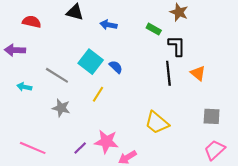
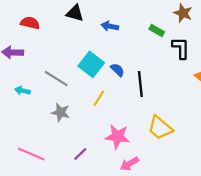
black line: (168, 73) -> (140, 84), moved
pink star: (106, 142) -> (117, 136), moved

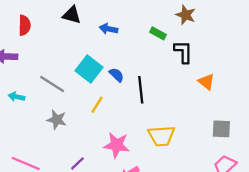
red semicircle: (30, 23) -> (24, 25), turned 78
yellow trapezoid: (160, 128) -> (161, 136), turned -44

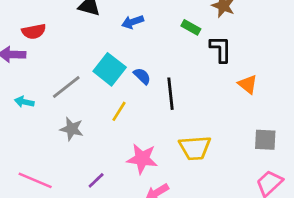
red semicircle: (24, 25) -> (34, 31), moved, turned 78
blue arrow: (109, 29) -> (133, 22), turned -30
gray line: (52, 84) -> (66, 87), turned -70

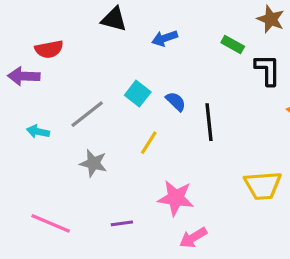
cyan square: (110, 69) -> (138, 94), size x0.7
yellow trapezoid: (195, 148) -> (263, 185), moved
purple line: (96, 180) -> (122, 223), turned 36

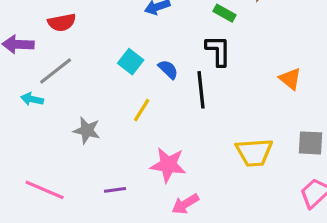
red semicircle: (49, 49) -> (62, 22), moved
black L-shape: (268, 70) -> (218, 51), moved
gray line: (87, 114) -> (56, 71), moved

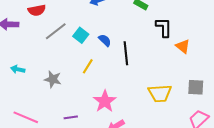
black L-shape: (218, 51) -> (164, 27), moved
gray line: (56, 71) -> (56, 31), moved
cyan arrow: (32, 99) -> (18, 69), moved
pink star: (168, 165) -> (105, 101), turned 30

